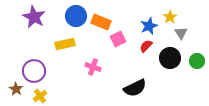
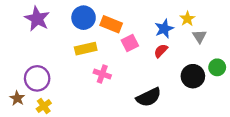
yellow rectangle: (65, 44) -> (86, 49), moved
black circle: (170, 58) -> (193, 76), moved

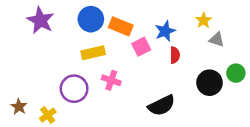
blue star: (164, 29) -> (165, 31), moved
gray triangle: (200, 36) -> (217, 40), turned -40
red semicircle: (161, 51) -> (175, 55), turned 136
purple circle: (37, 78) -> (74, 89), moved

